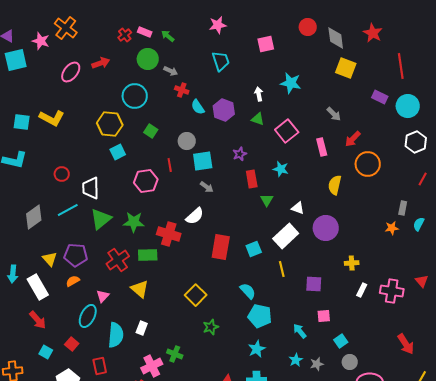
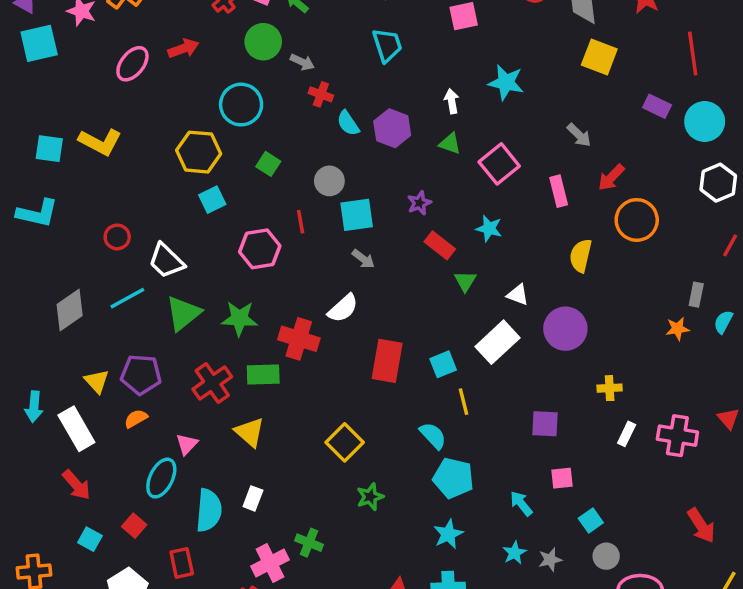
red rectangle: (252, 179) -> (440, 245), turned -42
white trapezoid: (91, 188) -> (166, 261), turned -45
yellow line: (282, 269) -> (464, 402), moved

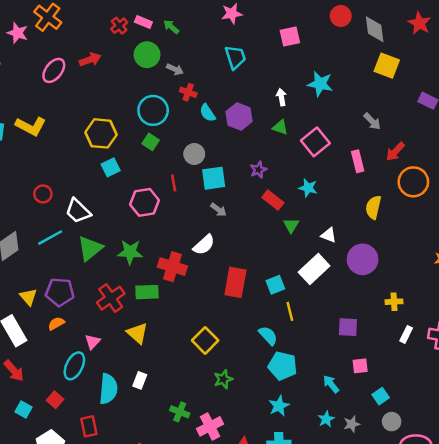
cyan circle: (241, 105) -> (153, 110), moved
pink cross: (270, 563) -> (210, 426), moved

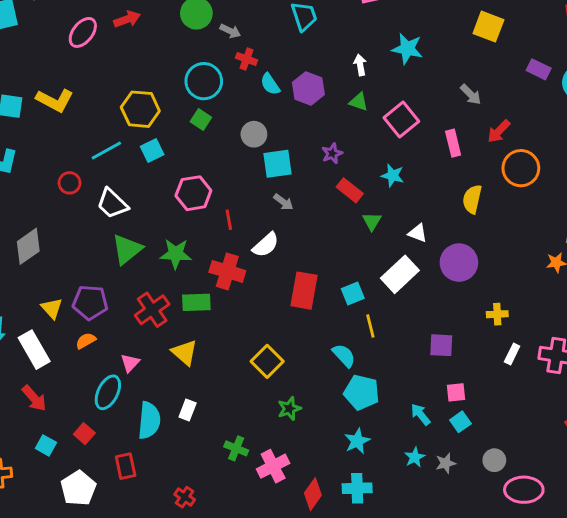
red line: (174, 183) -> (229, 220), moved
cyan line: (50, 238) -> (106, 150), moved
cyan square: (381, 396) -> (460, 422), moved

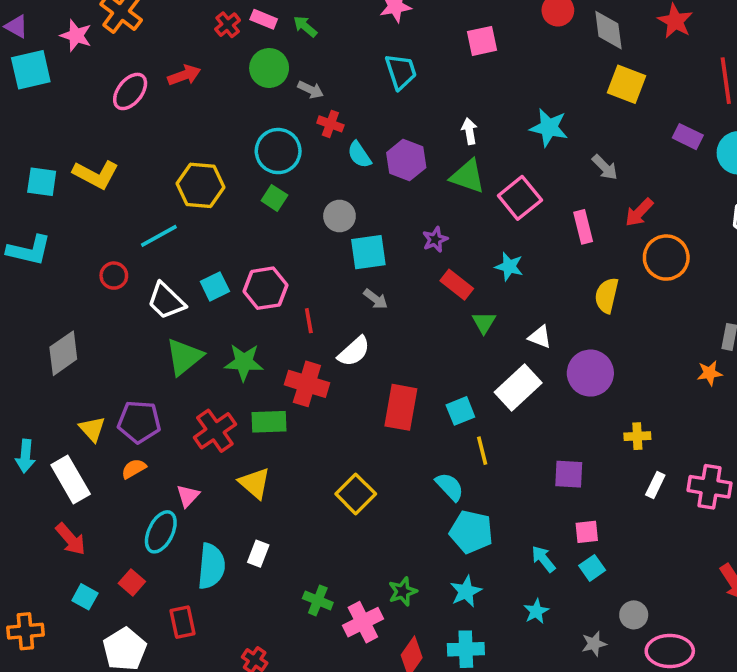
cyan star: (407, 49) -> (549, 128), moved
green triangle: (359, 102) -> (468, 176), size x1.5
cyan square: (152, 150) -> (215, 286), moved
green star: (289, 409) -> (403, 591), moved
gray star: (446, 463) -> (594, 644), moved

